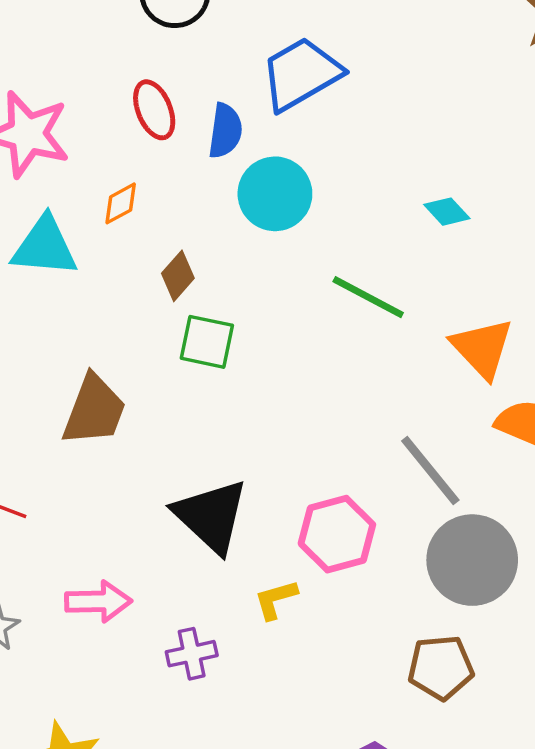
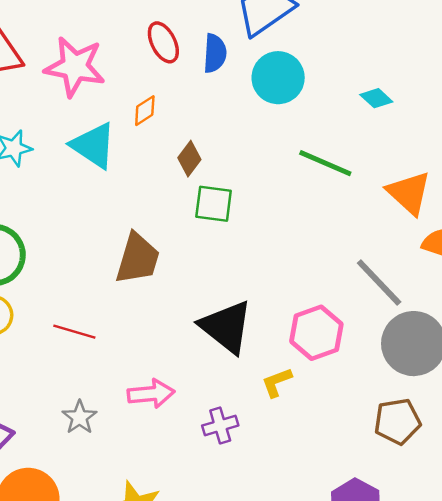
cyan circle: (275, 194) -> (278, 78), moved
cyan triangle: (45, 247) -> (93, 145), turned 33

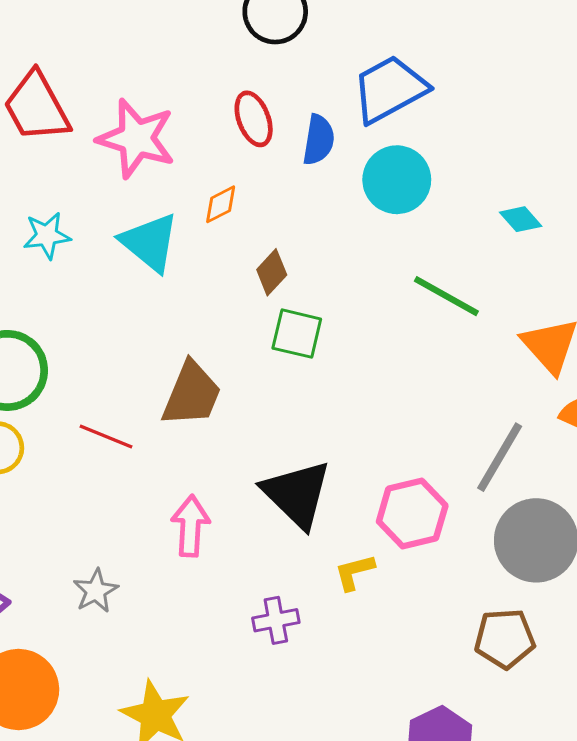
gray line: (379, 282) -> (500, 457), turned 68
red line: (74, 332) -> (106, 437), moved
pink arrow: (151, 394) -> (190, 526), moved, turned -87

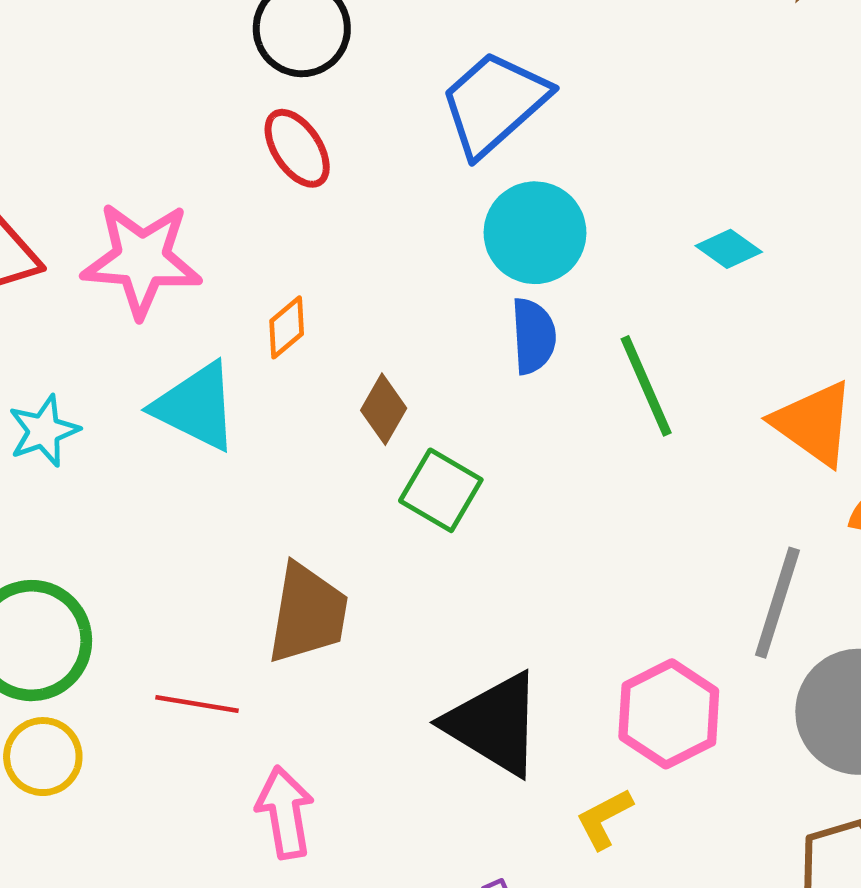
red ellipse: (254, 119) -> (297, 148), moved
blue semicircle: (319, 140) -> (533, 336), moved
green line: (446, 296) -> (646, 386), turned 50
green square: (297, 334) -> (441, 490), turned 30
pink arrow: (190, 526) -> (285, 812), moved

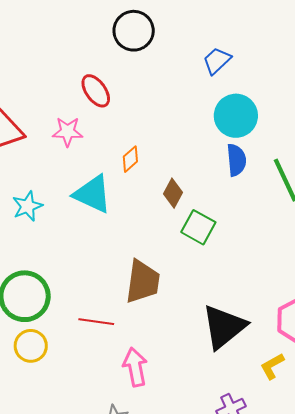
blue trapezoid: (494, 103) -> (217, 61), size x0.6
red ellipse: (297, 148) -> (96, 91), moved
pink star: (142, 260) -> (68, 132), size x0.6
black triangle: (494, 724) -> (224, 327), turned 51

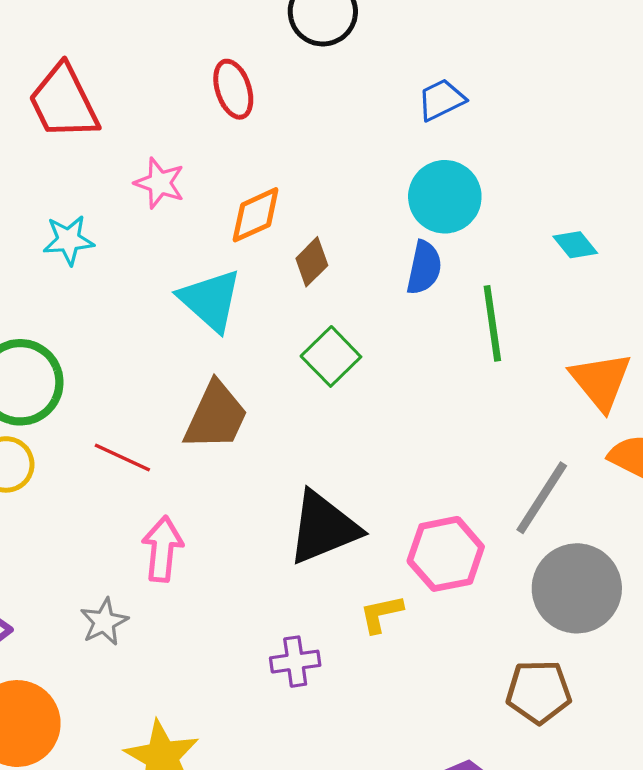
pink star: (68, 132) -> (160, 183), moved
orange diamond: (130, 159) -> (256, 215), size x1.4
brown diamond: (173, 193) -> (312, 262), moved
cyan triangle: (92, 194) -> (210, 300), moved

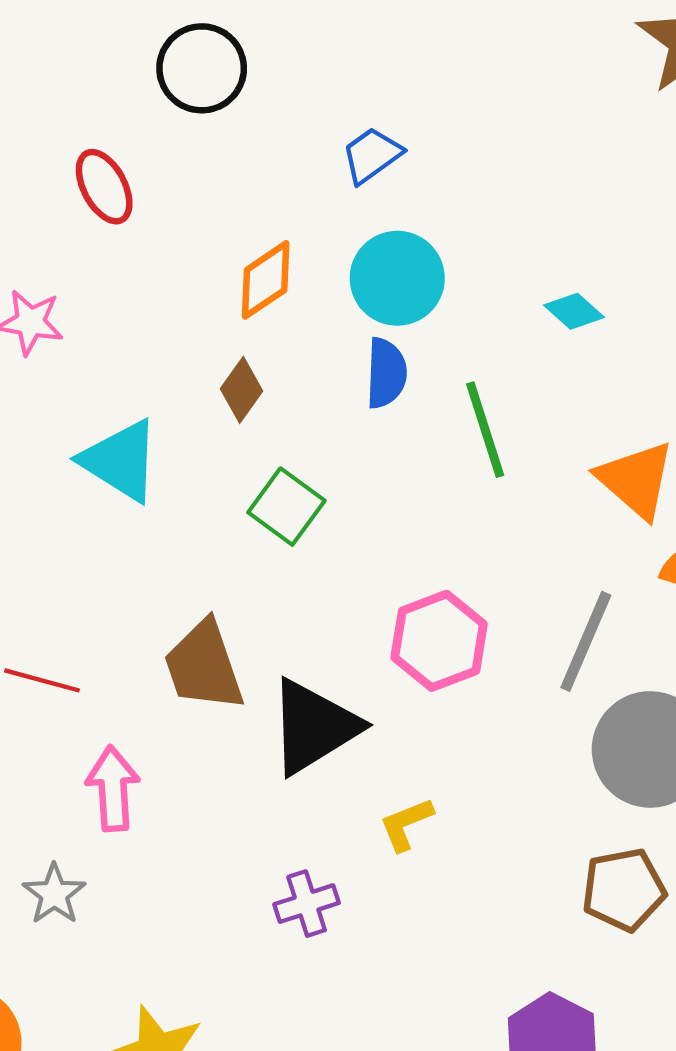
orange diamond: (256, 215) -> (266, 280), moved
brown trapezoid: (216, 416) -> (204, 666), moved, turned 146
pink hexagon: (446, 554) -> (439, 641), moved

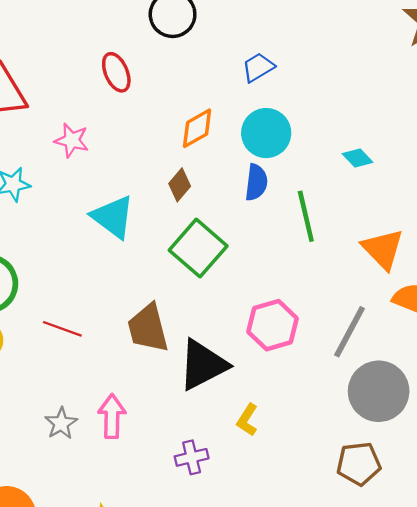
green square: (286, 507) -> (198, 248), size x1.4
pink arrow: (113, 789) -> (112, 416), moved
yellow L-shape: (406, 824) -> (247, 420), turned -40
gray star: (54, 894) -> (61, 423), moved

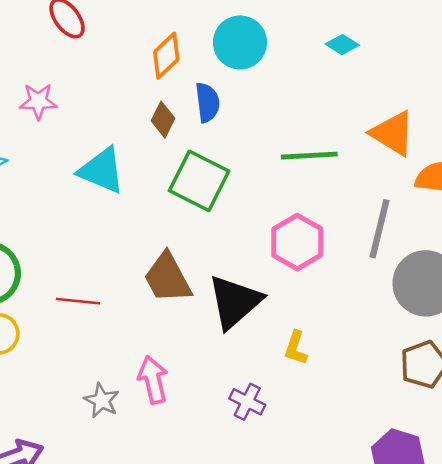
blue semicircle: (256, 182) -> (207, 102), moved
green line: (306, 216) -> (309, 156), moved, turned -66
purple cross: (192, 457) -> (247, 402), turned -36

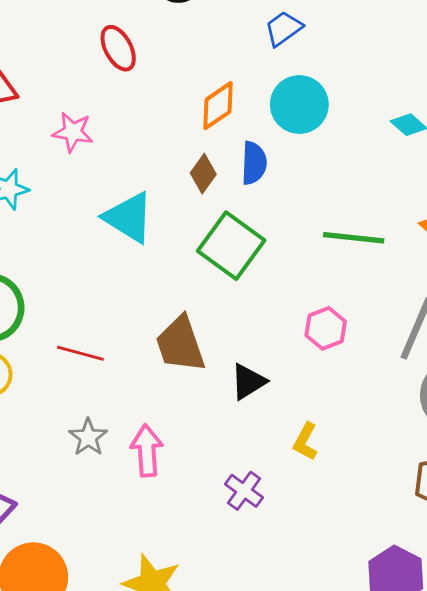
pink hexagon: (297, 242) -> (326, 328), size x0.7
black triangle: (235, 302) -> (248, 382), size x0.6
gray star: (102, 400) -> (88, 437), moved

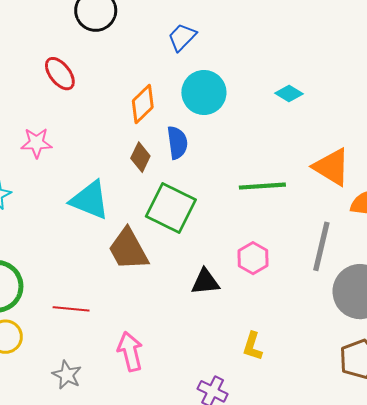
brown trapezoid: (180, 344) -> (128, 249), moved
black triangle: (248, 382) -> (205, 282), moved, turned 36
gray star: (88, 437) -> (67, 375), moved
pink arrow: (147, 451) -> (130, 352), moved

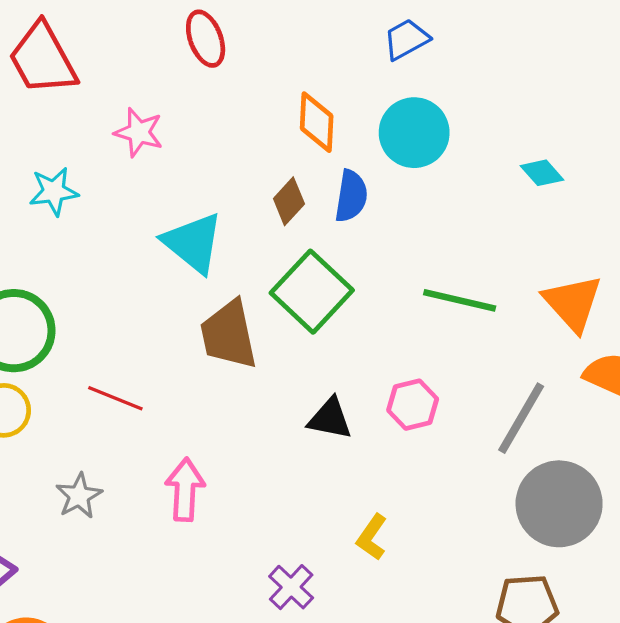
orange diamond: (143, 104) -> (317, 122), turned -60

